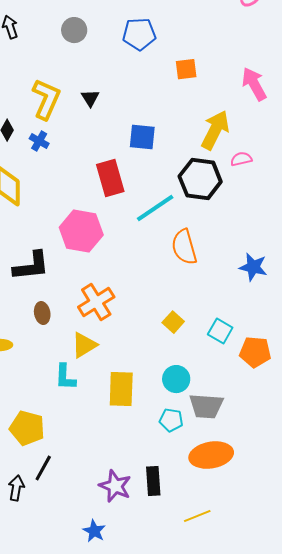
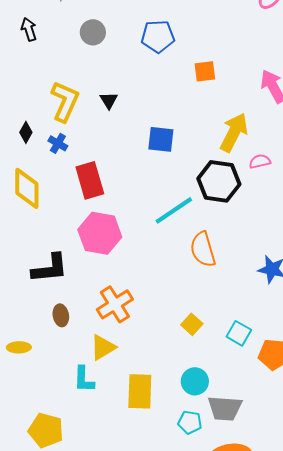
red rectangle: (110, 178) -> (90, 180), moved

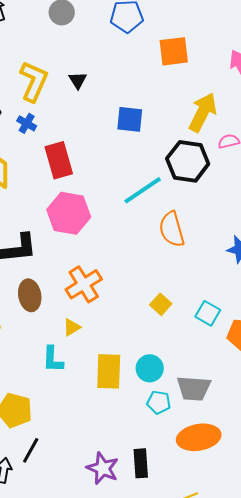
orange square: (205, 71) -> (174, 51), size x1.4
brown ellipse: (61, 315) -> (30, 295), size x1.4
yellow triangle: (103, 347) -> (72, 327), size x0.7
cyan circle: (195, 381) -> (150, 368), moved

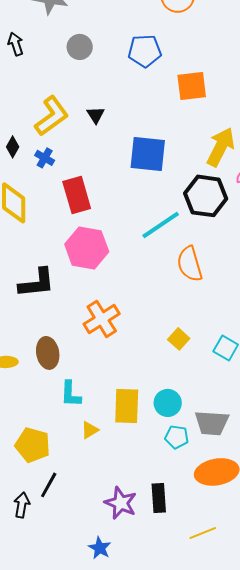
yellow L-shape: (34, 81) -> (52, 116), turned 30
blue square: (130, 119) -> (148, 154), size x1.4
brown ellipse: (30, 295) -> (48, 353), moved
yellow triangle: (72, 327) -> (90, 430), moved

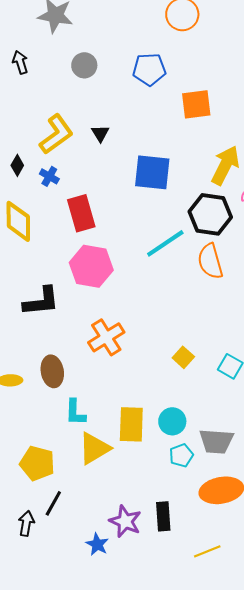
orange semicircle: (190, 264) -> (210, 261), moved
yellow triangle: (90, 430) -> (94, 448), size x1.8
cyan pentagon: (177, 437) -> (181, 455), turned -30
blue star: (100, 548) -> (97, 544), moved

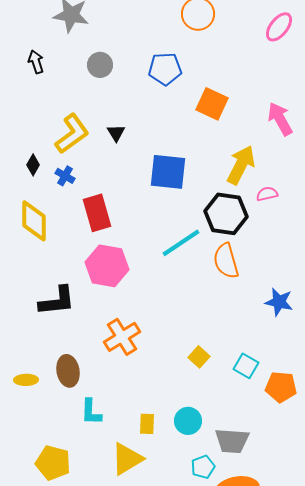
orange square: (196, 104) -> (212, 104), turned 32
yellow rectangle: (131, 424) -> (147, 424), size x0.6
yellow triangle: (94, 448) -> (127, 459), moved
cyan pentagon: (181, 455) -> (203, 467), moved

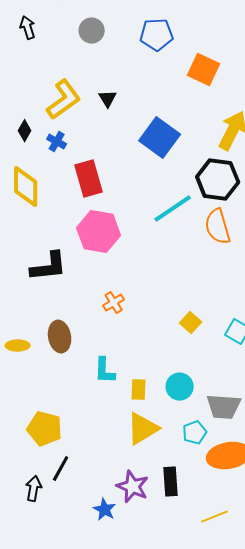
blue square: (168, 172) -> (160, 138), turned 30
orange cross: (122, 337) -> (114, 303), size x0.6
cyan L-shape: (91, 412) -> (105, 371), moved
yellow triangle: (127, 459) -> (143, 429), moved

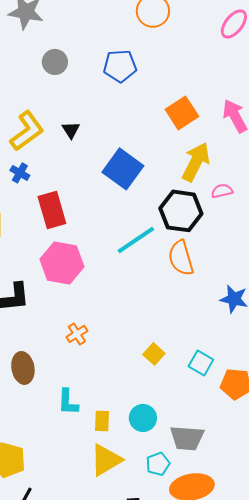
orange square: (204, 70) -> (182, 113), moved, turned 32

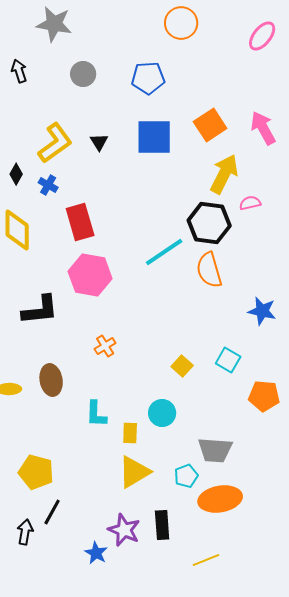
blue square: (123, 169) -> (154, 137), moved, turned -36
cyan square: (201, 363) -> (228, 360), moved
cyan circle: (143, 418) -> (162, 413), moved

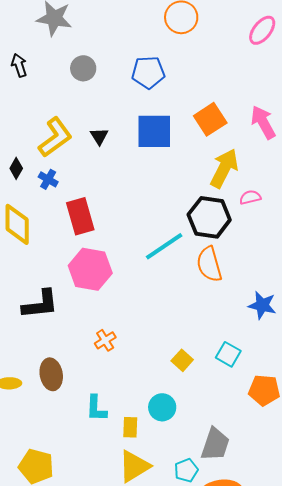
gray trapezoid: (215, 450) -> (215, 444), turned -75

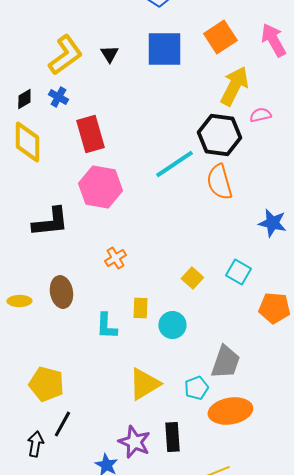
black diamond: (16, 168) -> (24, 99), moved, turned 30
yellow rectangle: (130, 427) -> (140, 308), moved

